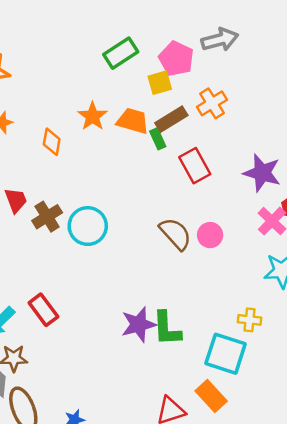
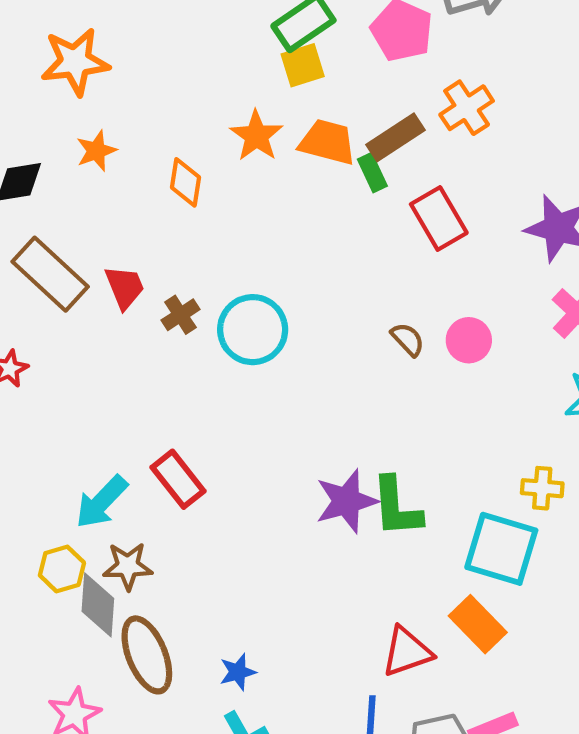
yellow square: (160, 83) -> (303, 65), moved
brown cross: (47, 217) -> (180, 315), size x0.7
brown semicircle: (175, 234) -> (408, 339), size x0.6

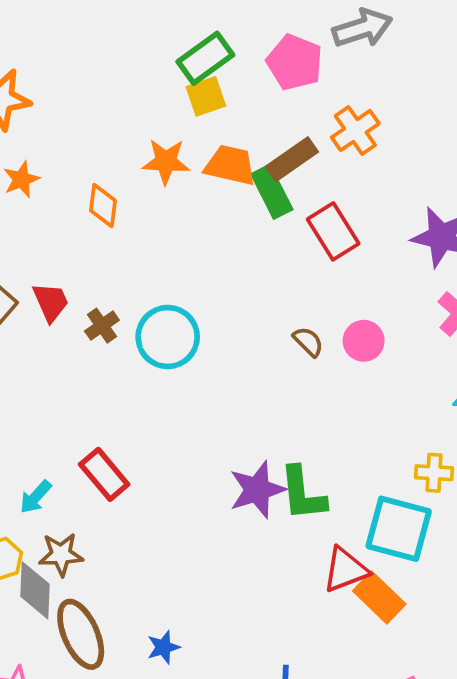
orange star: (256, 136) -> (166, 162), turned -30
green rectangle: (372, 173) -> (272, 192), size x1.5
cyan arrow: (101, 502) -> (35, 497), size x0.7
red triangle: (407, 652) -> (345, 570), moved

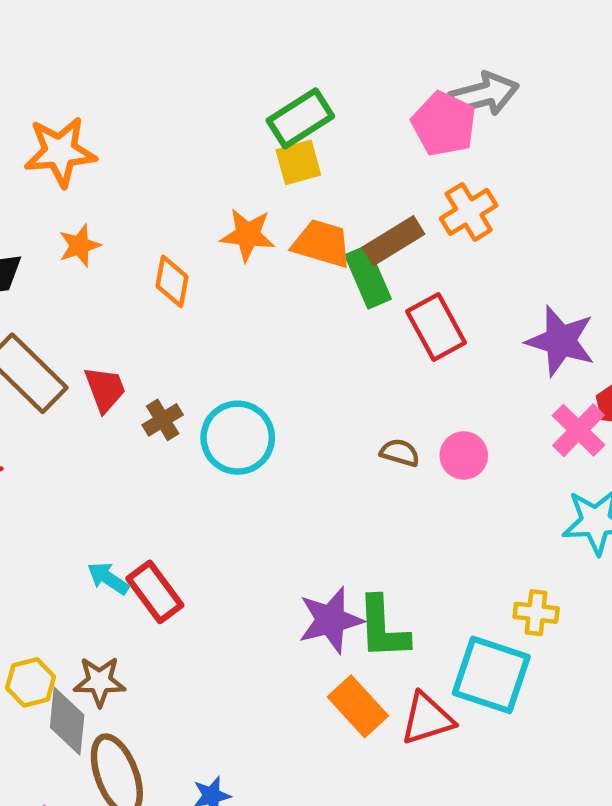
pink pentagon: (295, 62) -> (444, 124), moved
brown semicircle: (308, 342) -> (400, 453), turned -32
cyan arrow: (35, 497) -> (108, 578), moved, turned 78
orange rectangle: (379, 598) -> (358, 706), moved

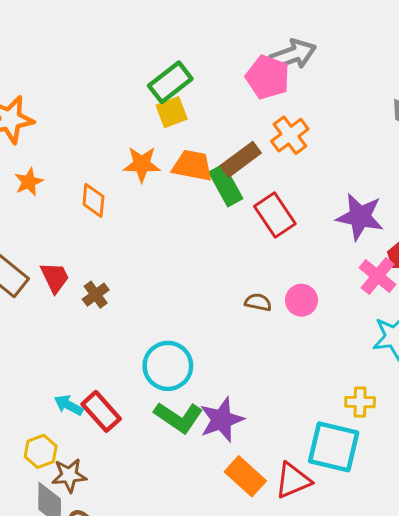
cyan circle: (238, 438) -> (168, 366), moved
green L-shape: (383, 628) -> (178, 417), moved, turned -48
yellow hexagon: (31, 682) -> (41, 451), moved

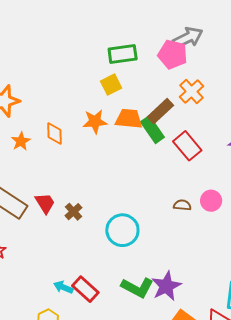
green rectangle: (170, 82) -> (123, 54), moved, turned 36
orange diamond: (93, 200) -> (54, 134), moved
cyan circle: (168, 366) -> (122, 230), moved

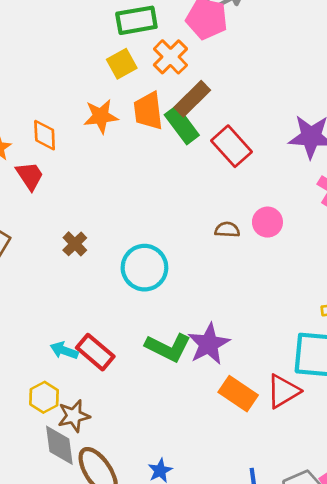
orange cross: (192, 92) -> (170, 57), moved
orange trapezoid: (129, 119) -> (148, 111), turned -100
red trapezoid: (45, 203) -> (30, 176), moved

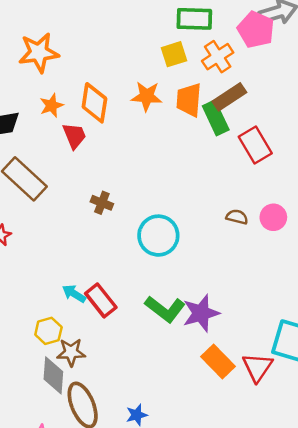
orange diamond: (45, 135) -> (94, 103), size x1.4
brown cross: (75, 244) -> (102, 203), turned -35
red triangle: (283, 391) -> (257, 367), turned -36

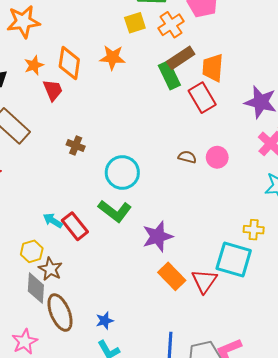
orange trapezoid: (189, 100) -> (213, 68), moved
green L-shape: (165, 309) -> (115, 211), moved
brown star: (71, 352) -> (50, 269), turned 30

